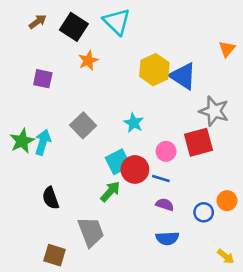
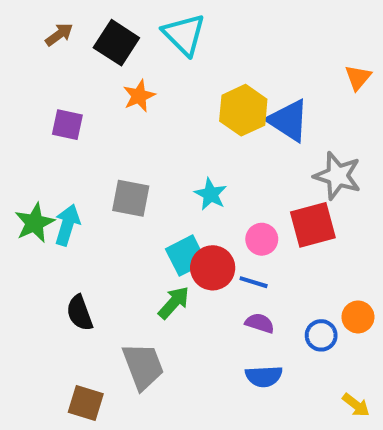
gray square: (83, 125) -> (131, 198), turned -35

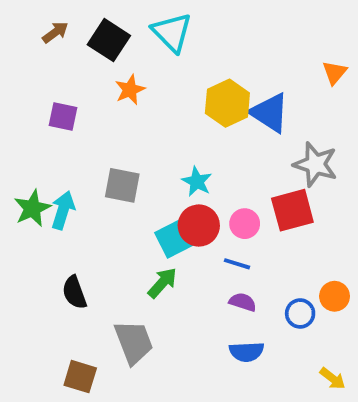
red circle: (213, 268) -> (199, 226), moved

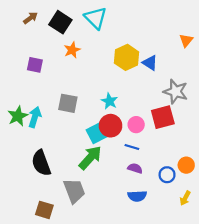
blue triangle: (270, 113) -> (150, 63), size x0.7
green arrow: (162, 283) -> (90, 158), size x1.4
black semicircle: (74, 292) -> (41, 163), size x1.4
yellow arrow: (333, 378) -> (185, 198), moved, turned 80

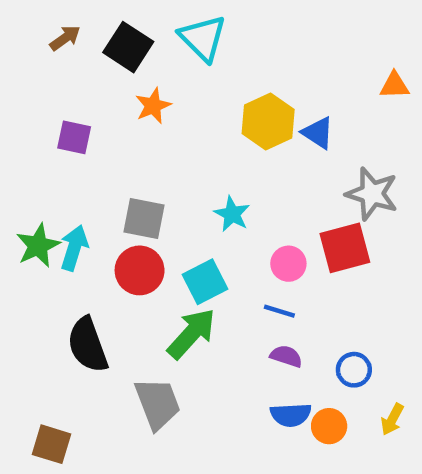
orange triangle: (186, 40) -> (394, 85), turned 48
red circle: (111, 126) -> (140, 270), moved
orange circle: (186, 165) -> (329, 426), moved
brown square: (44, 210) -> (52, 444), moved

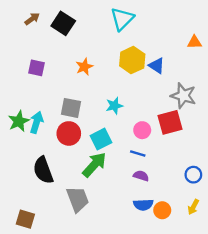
cyan triangle: (203, 38) -> (122, 19), moved, turned 30
orange star: (153, 106) -> (84, 67), moved
cyan star: (232, 214) -> (114, 106), turned 30
blue circle: (354, 370) -> (193, 175), moved

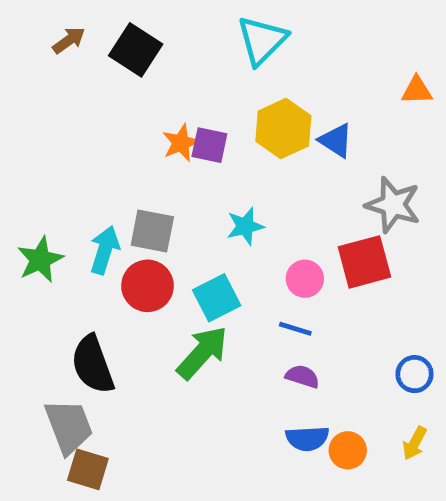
purple square: (37, 68) -> (209, 145), moved
cyan arrow: (37, 122) -> (105, 250), moved
gray trapezoid: (78, 199) -> (69, 426), moved
brown square: (25, 219) -> (88, 469), moved

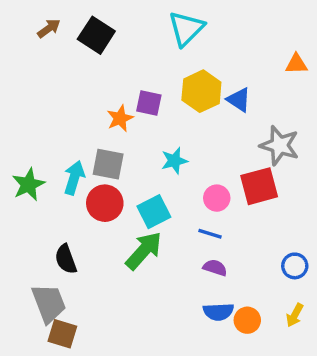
orange star: (181, 143) -> (120, 118), moved
black semicircle: (93, 365) -> (66, 259), size x0.7

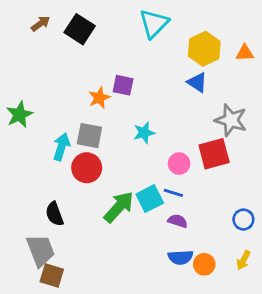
yellow hexagon: (201, 91) -> (204, 49), moved
green star: (28, 184) -> (19, 115), moved
cyan square: (154, 212) -> (150, 199), moved

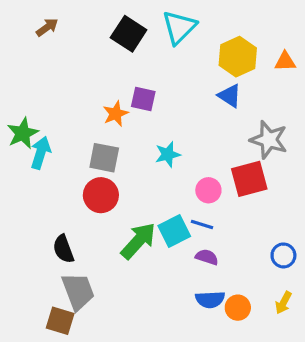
black square: (80, 29) -> (129, 34), moved
cyan arrow: (61, 147) -> (41, 153), moved
gray trapezoid: (40, 250) -> (78, 291), moved

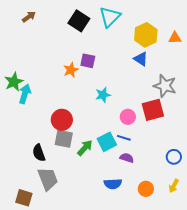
gray square: (104, 158) -> (64, 139), moved
green arrow: (138, 241) -> (85, 148), size x0.7
blue semicircle: (210, 299) -> (113, 184), moved
brown square: (60, 321) -> (24, 198), moved

